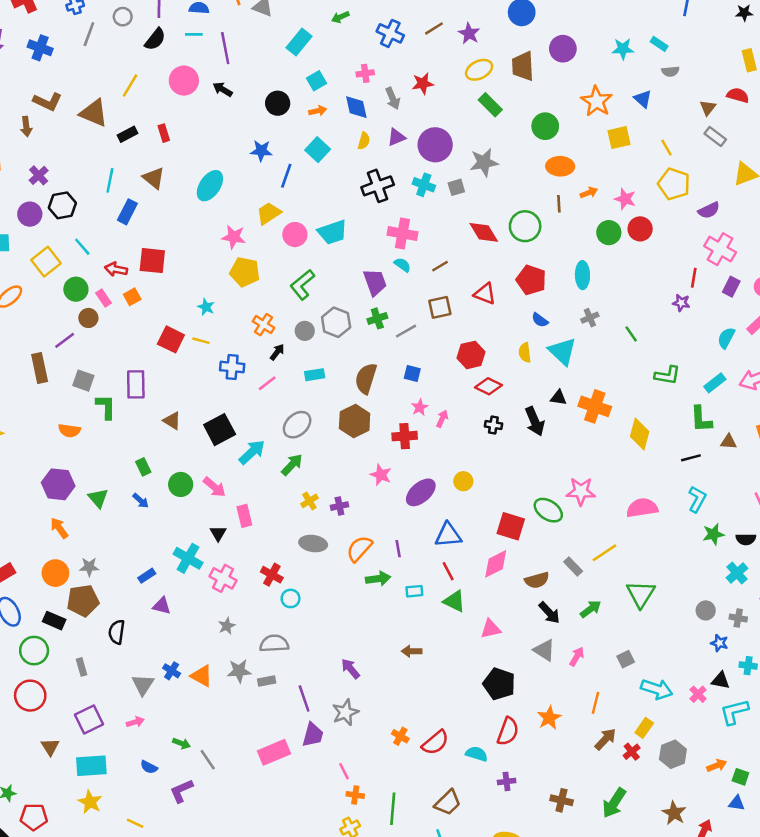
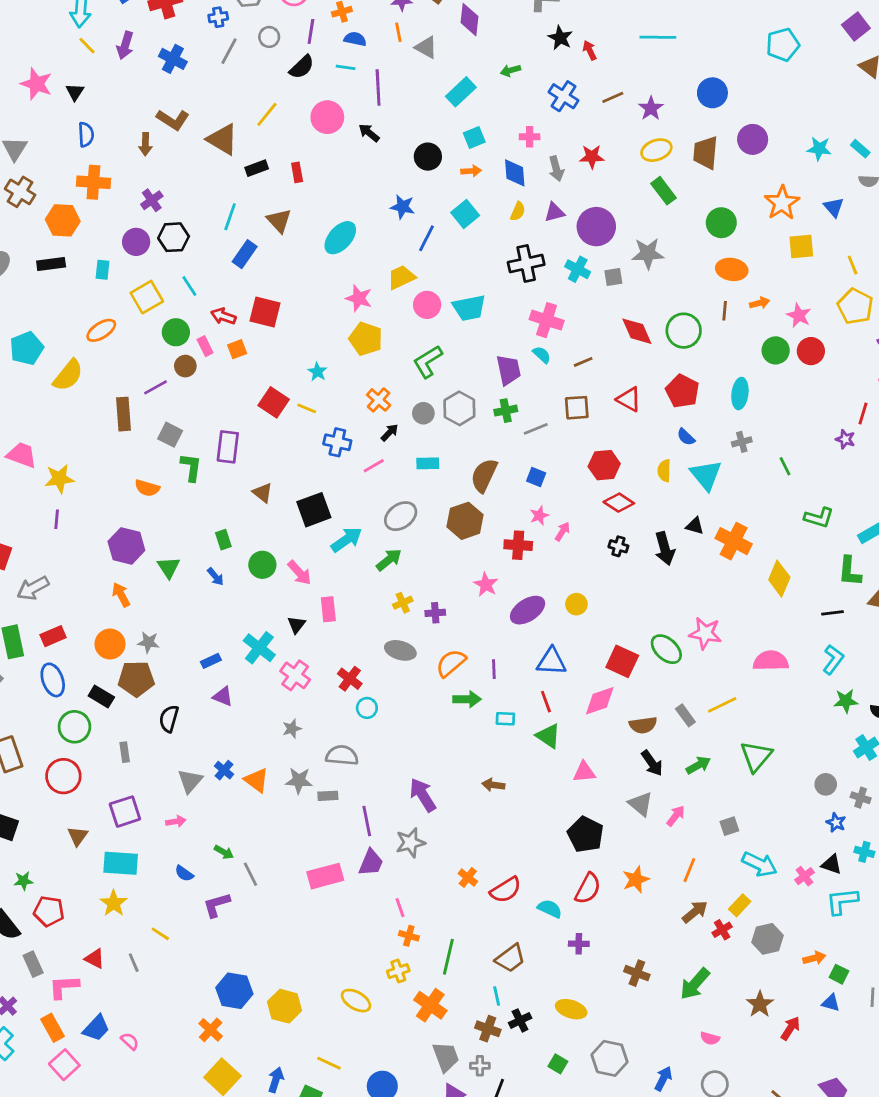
purple arrow: (350, 669) -> (423, 795), size x1.4

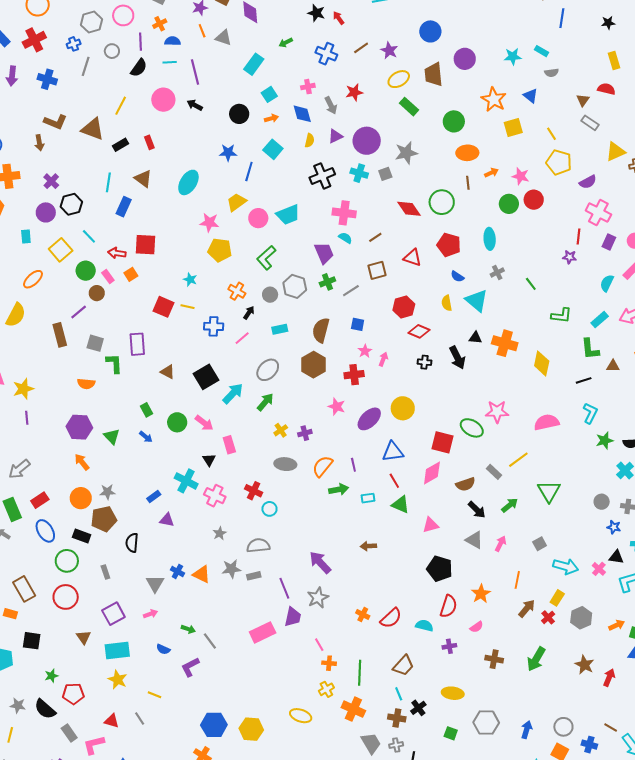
yellow circle: (576, 604) -> (403, 408), size x1.5
pink semicircle: (710, 1038) -> (477, 627), moved, turned -40

